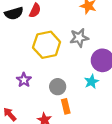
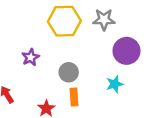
cyan star: (91, 82) -> (115, 84), moved

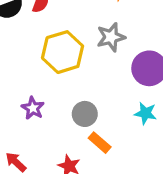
cyan star: (115, 84) -> (145, 113), turned -30
orange rectangle: (74, 97) -> (100, 143), turned -30

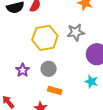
gray circle: (85, 114) -> (49, 69), moved
orange rectangle: (100, 143) -> (55, 90), moved, turned -32

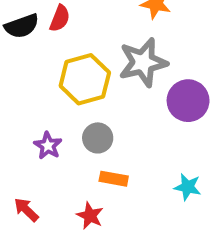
gray star: (76, 32) -> (143, 62), size x1.4
cyan star: (91, 82) -> (188, 187), moved

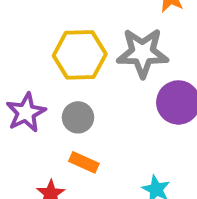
purple star: (48, 146) -> (26, 113), size x1.4

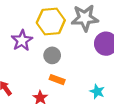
purple star: (26, 113) -> (22, 40), moved

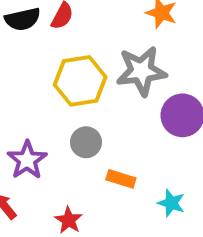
purple star: (22, 40) -> (27, 160), moved
orange rectangle: (57, 80) -> (121, 179), moved

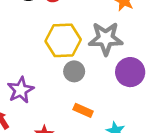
gray circle: (86, 142) -> (74, 71), moved

